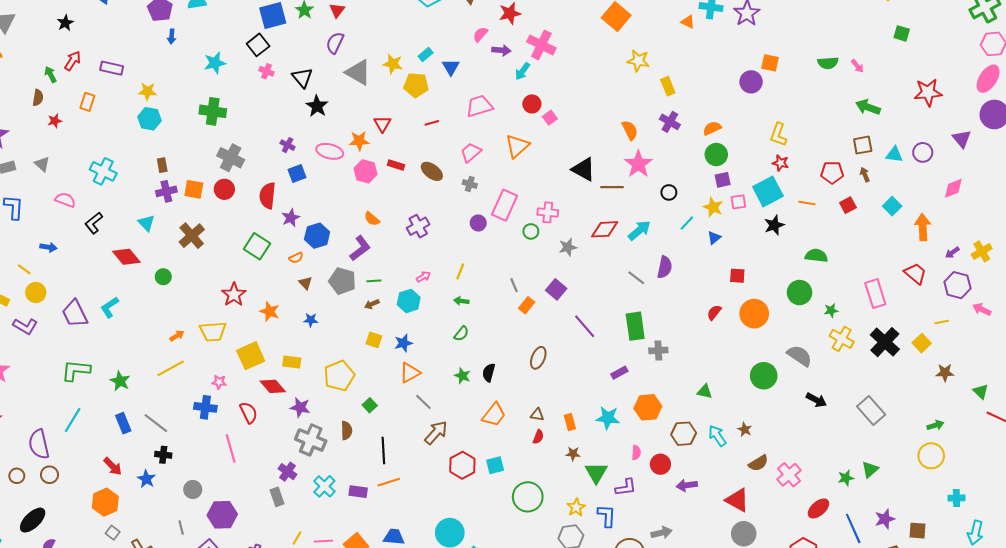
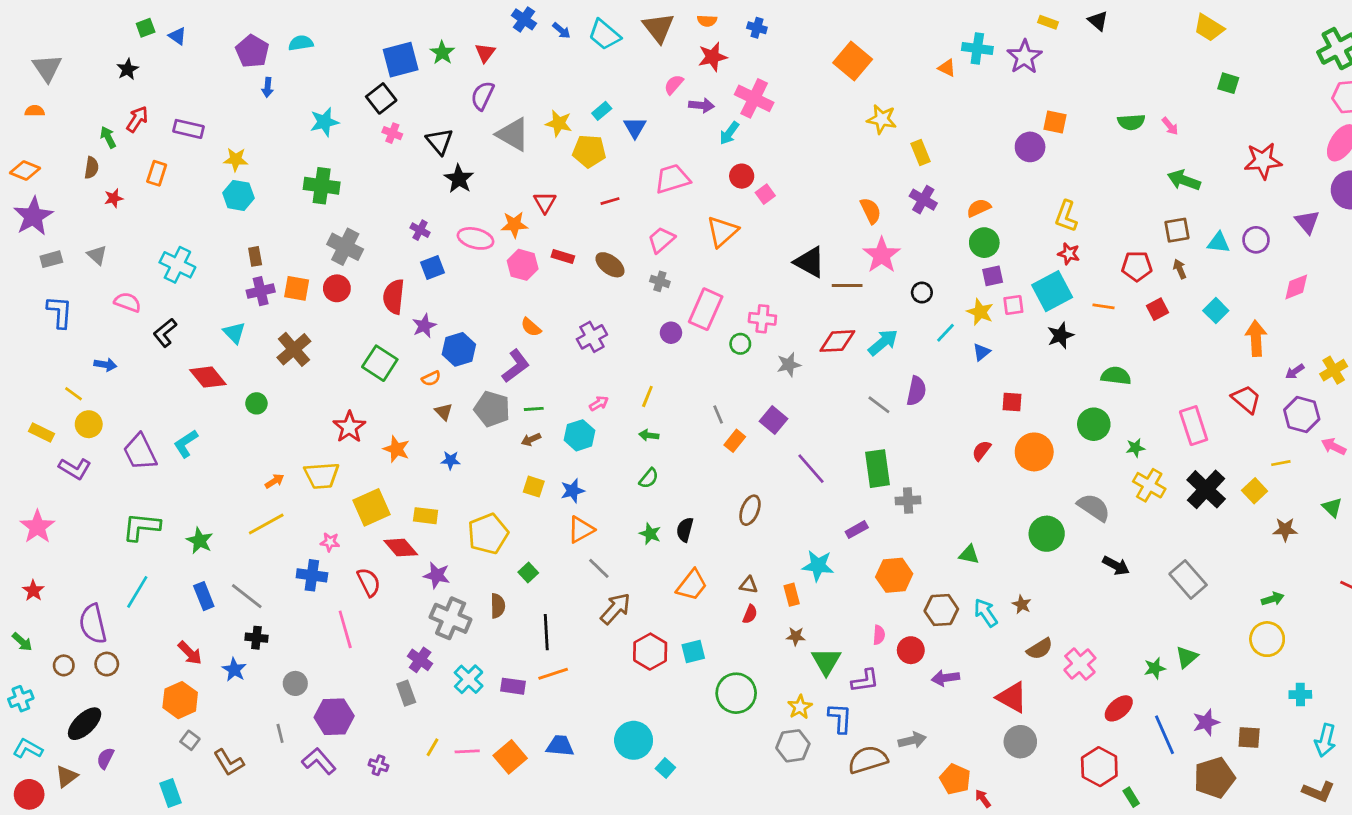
green triangle: (981, 392) -> (1332, 507), moved
cyan star: (608, 418) -> (818, 566), moved

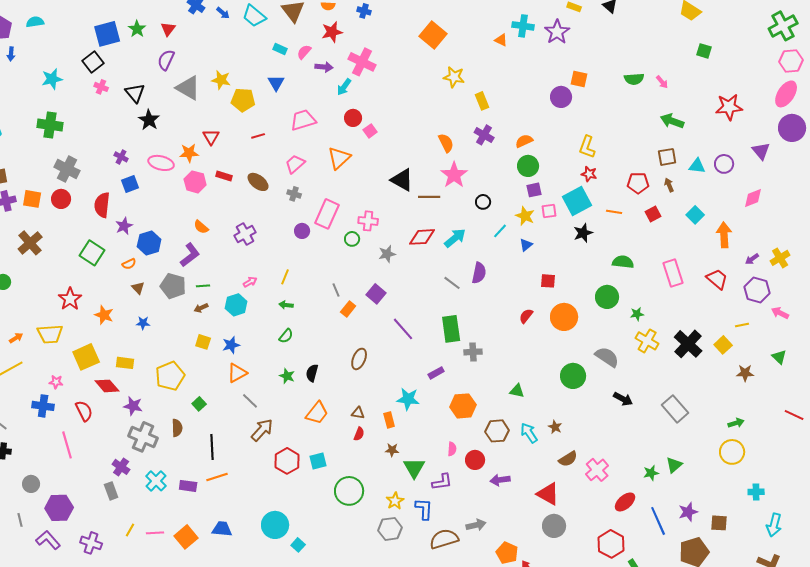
cyan rectangle: (602, 111) -> (280, 49), moved, turned 64
pink rectangle: (1194, 426) -> (673, 273), moved
purple cross: (378, 765) -> (91, 543), size x1.5

